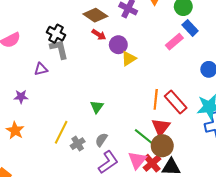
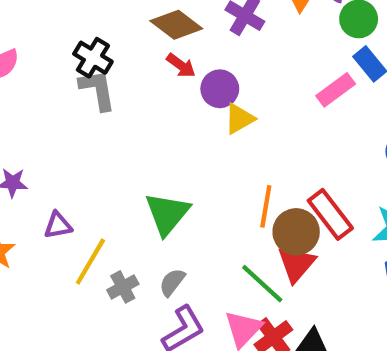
purple triangle: (41, 69) -> (58, 225), moved
orange line: (156, 99) -> (266, 206), moved
green triangle: (97, 107) -> (167, 214), size x1.6
brown circle: (162, 146) -> (296, 232), moved

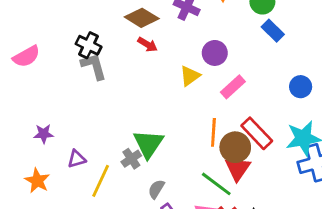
purple circle: (220, 89) -> (215, 53), moved
pink rectangle: (336, 90) -> (233, 87), moved
gray cross: (123, 287) -> (131, 159), moved

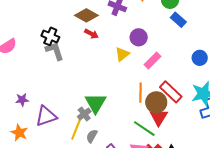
purple triangle: (77, 159) -> (46, 116), size x1.6
yellow line: (101, 181) -> (76, 128), moved
gray semicircle: (156, 189) -> (92, 136), moved

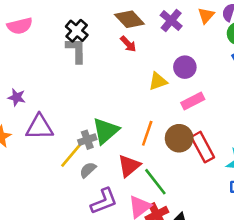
orange line: (141, 93) -> (147, 133), moved
brown circle: (156, 102) -> (179, 138), moved
red triangle: (159, 117) -> (129, 166), moved

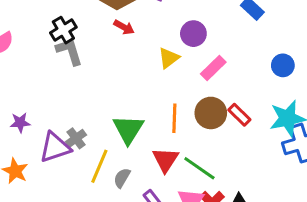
black cross: (77, 31) -> (63, 30), turned 35
gray cross: (87, 140) -> (76, 138), moved
red rectangle: (203, 147) -> (239, 115), size x0.7

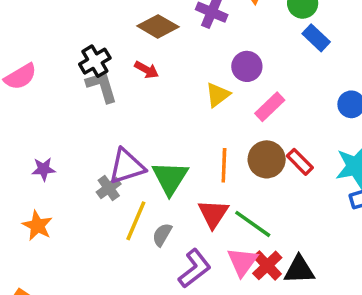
red arrow: (124, 27) -> (146, 70), moved
purple triangle: (55, 147) -> (127, 166), moved

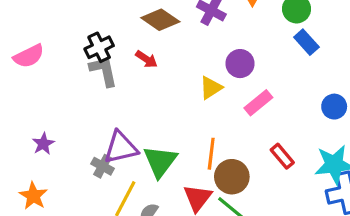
brown circle: (267, 159) -> (232, 177), moved
purple star: (44, 169) -> (43, 144), turned -30
gray cross: (109, 188) -> (102, 166), turned -30

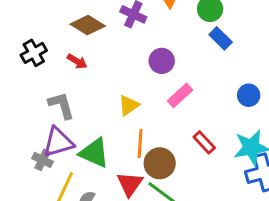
gray L-shape: (104, 71) -> (61, 105), moved
yellow triangle: (211, 88) -> (129, 105), moved
green triangle: (160, 161) -> (94, 153), turned -40

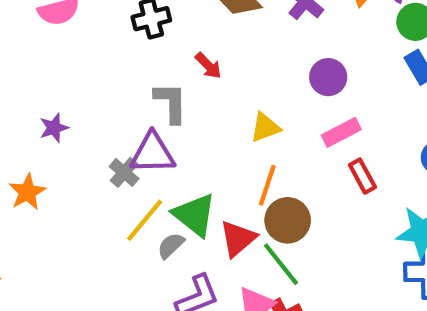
red arrow: (77, 61) -> (208, 66), moved
red rectangle: (204, 142) -> (362, 176), moved
green triangle: (94, 153) -> (195, 215), moved

